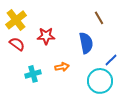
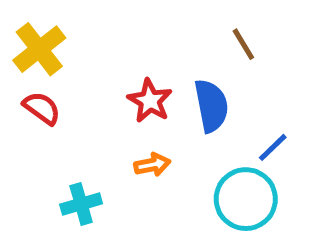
red star: (46, 36) -> (150, 101), moved, turned 30
cyan cross: (33, 74) -> (81, 204), moved

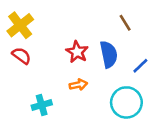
blue line: (273, 147) -> (140, 66), moved

